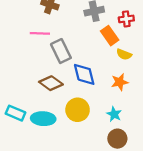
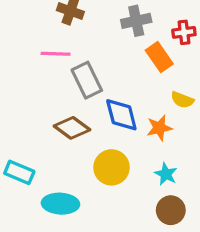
yellow semicircle: (124, 54) -> (182, 100), moved
orange star: (120, 82) -> (159, 128), moved
cyan ellipse: (43, 119) -> (60, 204), moved

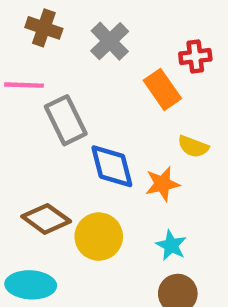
gray cross: (136, 21) -> (110, 41), moved, turned -32
brown diamond: (72, 128) -> (46, 219), moved

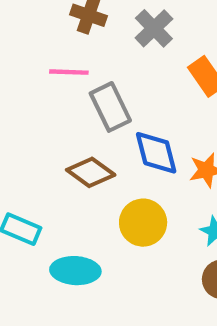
brown diamond: (46, 219) -> (91, 172), moved

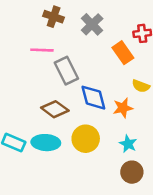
cyan ellipse: (75, 271) -> (46, 143), moved

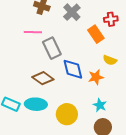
yellow circle: (86, 139) -> (67, 114), moved

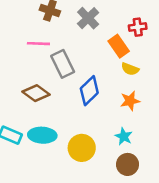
yellow semicircle: (110, 60) -> (130, 69), moved
blue diamond: (73, 69) -> (89, 91), turned 60
orange star: (96, 77) -> (130, 101), moved
brown diamond: (43, 78) -> (36, 93), moved

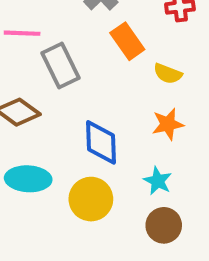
orange rectangle: (119, 46) -> (127, 41), moved
blue diamond: (89, 91) -> (101, 142), moved, turned -48

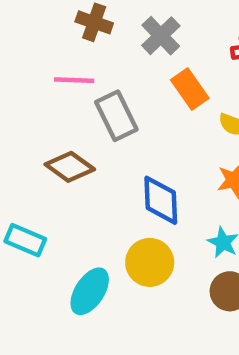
cyan ellipse: (28, 179) -> (90, 291), moved, turned -60

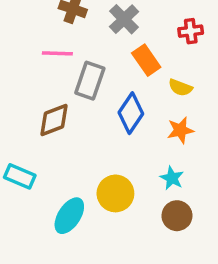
gray rectangle: (116, 116) -> (90, 81), turned 45
brown diamond: (70, 167) -> (54, 120), turned -57
blue diamond: (161, 200) -> (131, 113), moved, turned 36

